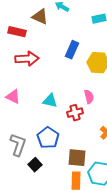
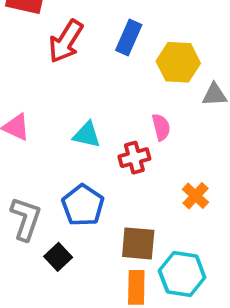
red arrow: (27, 59) -> (66, 41), moved, turned 125

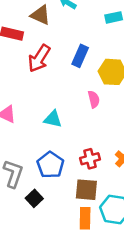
pink semicircle: (161, 127) -> (94, 99), moved
red cross: (134, 158) -> (90, 159), moved

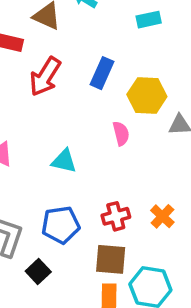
blue pentagon: (50, 165) -> (61, 225), turned 30

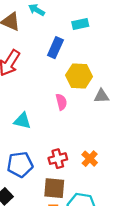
blue rectangle: (102, 73) -> (55, 48), moved

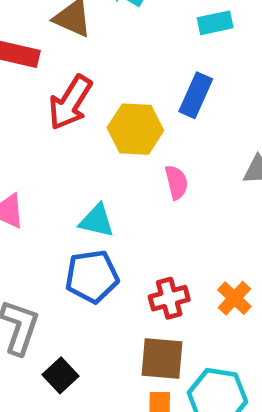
blue rectangle: (55, 48) -> (196, 95), moved
yellow hexagon: (79, 76) -> (135, 129), moved
blue pentagon: (20, 165) -> (92, 276), moved

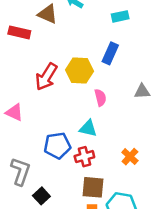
red arrow: (70, 103) -> (46, 77), moved
cyan triangle: (97, 221) -> (88, 128), moved
red cross: (169, 298) -> (84, 157), moved

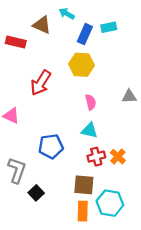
blue rectangle: (110, 53) -> (85, 34), moved
yellow hexagon: (80, 71) -> (82, 65), moved
cyan triangle: (88, 128) -> (89, 130), moved
red cross: (84, 157) -> (96, 157), moved

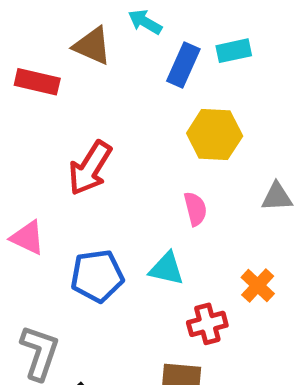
yellow hexagon: (82, 65) -> (215, 135), moved
cyan triangle: (89, 130) -> (167, 269), moved
blue pentagon: (51, 146) -> (97, 276), moved
orange cross: (118, 157) -> (258, 286), moved

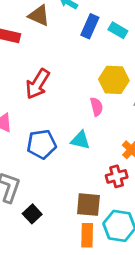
cyan rectangle: (234, 51) -> (118, 30), moved, turned 42
yellow hexagon: (215, 135) -> (114, 80), moved
red cross: (207, 324) -> (117, 176), moved

